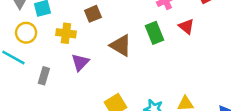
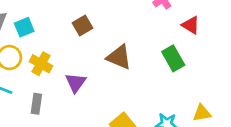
yellow cross: (66, 33) -> (41, 64), moved, turned 30
green rectangle: (154, 33) -> (173, 58), moved

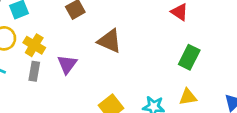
green rectangle: (173, 58) -> (189, 57), moved, turned 55
gray rectangle: (36, 104) -> (34, 71), moved

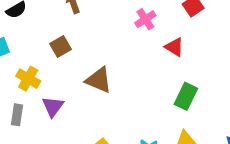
yellow cross: (34, 45) -> (28, 79), moved

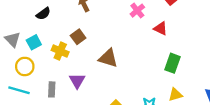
yellow cross: (28, 79) -> (60, 51), moved

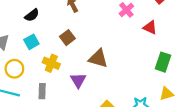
cyan square: (34, 42) -> (31, 42), moved
yellow cross: (60, 51) -> (51, 63), moved
purple triangle: (77, 81) -> (78, 80), moved

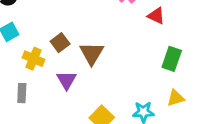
brown square: (67, 38) -> (60, 43), moved
brown triangle: (98, 58) -> (92, 53), turned 45

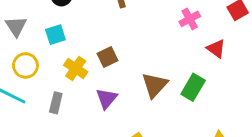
brown triangle: (92, 53) -> (155, 85), moved
green rectangle: (172, 59) -> (193, 87), moved

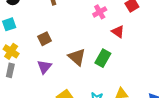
yellow cross: (76, 68) -> (11, 51), moved
brown triangle: (155, 85) -> (77, 57), turned -30

